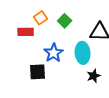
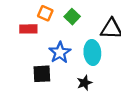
orange square: (41, 18) -> (45, 13), turned -32
black star: (94, 76) -> (84, 83), moved

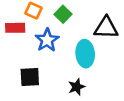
blue star: (60, 52) -> (47, 40), moved

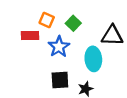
black square: (30, 77) -> (60, 80), moved

